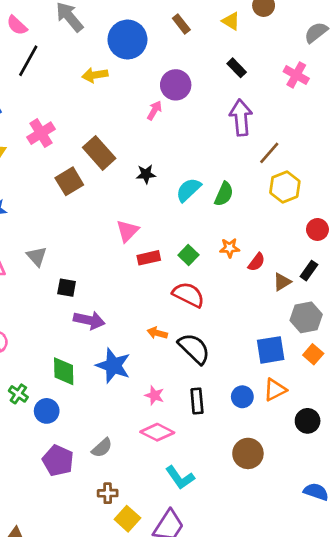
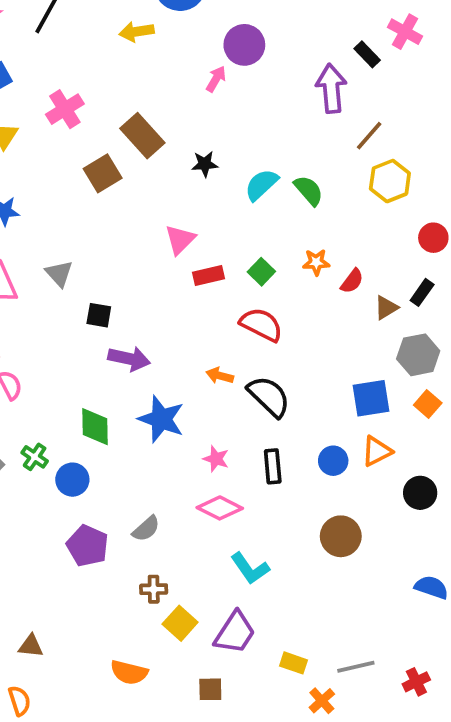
black rectangle: (237, 68) -> (367, 54), moved
green semicircle: (224, 194) -> (309, 190), turned -65

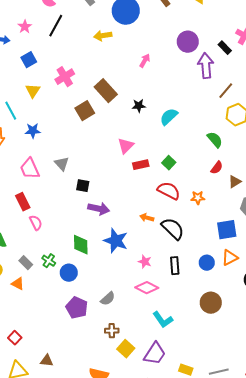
purple circle: (244, 45) -> (188, 42), moved
green semicircle: (309, 190) -> (215, 140), moved
orange star: (316, 262) -> (198, 198), moved

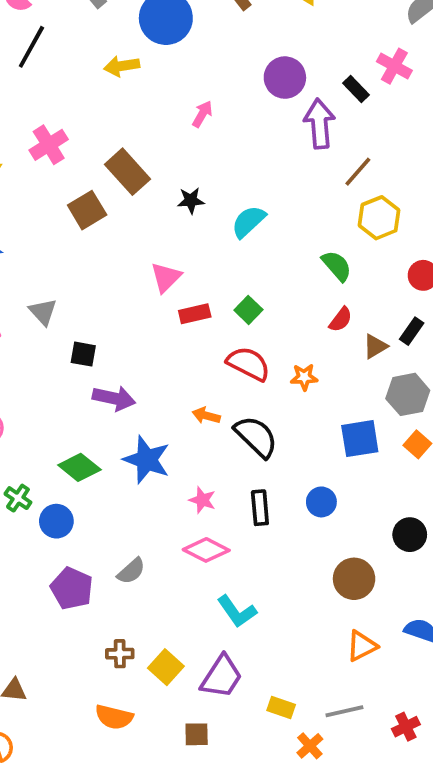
green diamond: (81, 245) -> (79, 467), turned -50
orange triangle: (230, 258) -> (362, 646), moved
brown circle: (211, 303) -> (354, 579), moved
brown cross: (112, 331) -> (120, 654), moved

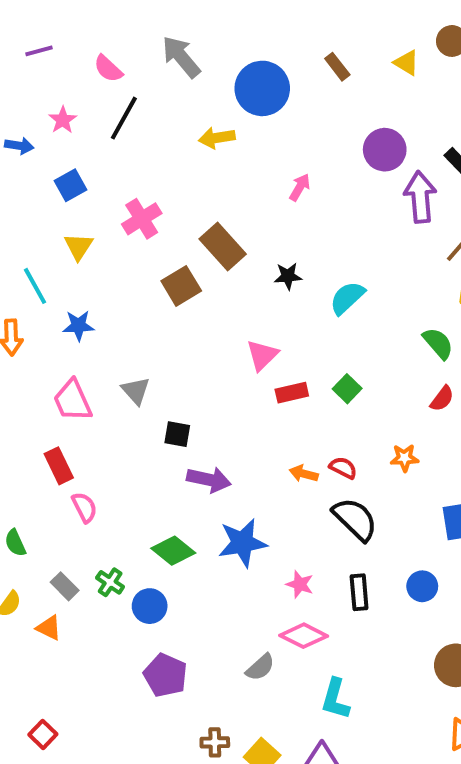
red semicircle: (248, 364) -> (343, 468), moved, size x0.6
orange arrow: (206, 416) -> (304, 474), moved
blue star: (147, 460) -> (242, 543), turned -30
gray semicircle: (131, 571) -> (260, 667), moved
cyan L-shape: (237, 611) -> (335, 699), turned 51

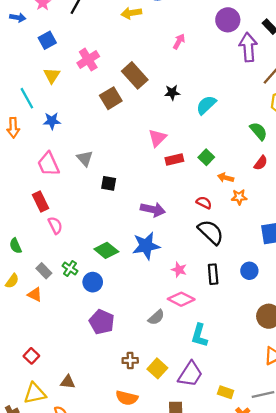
orange arrow: (304, 474) -> (226, 178), moved
purple arrow: (209, 480) -> (153, 209), moved

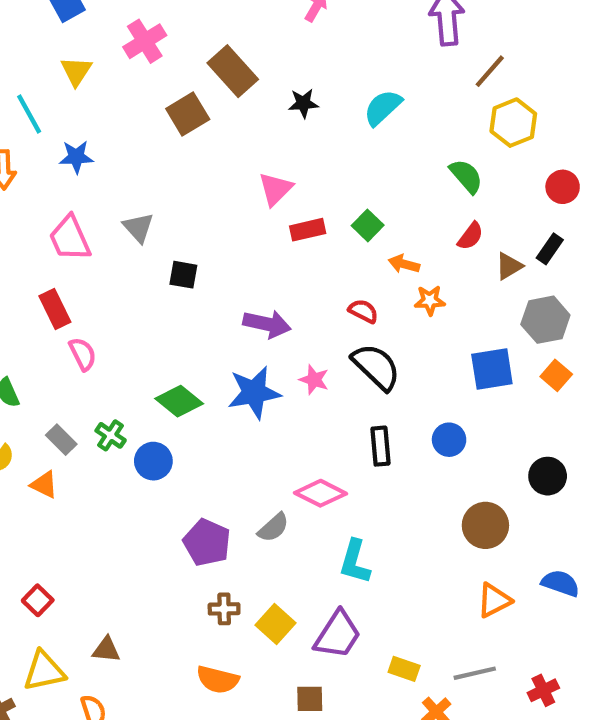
cyan semicircle: (206, 105) -> (383, 108), moved
pink star: (179, 270) -> (314, 380), moved
purple pentagon: (102, 322) -> (207, 542), moved

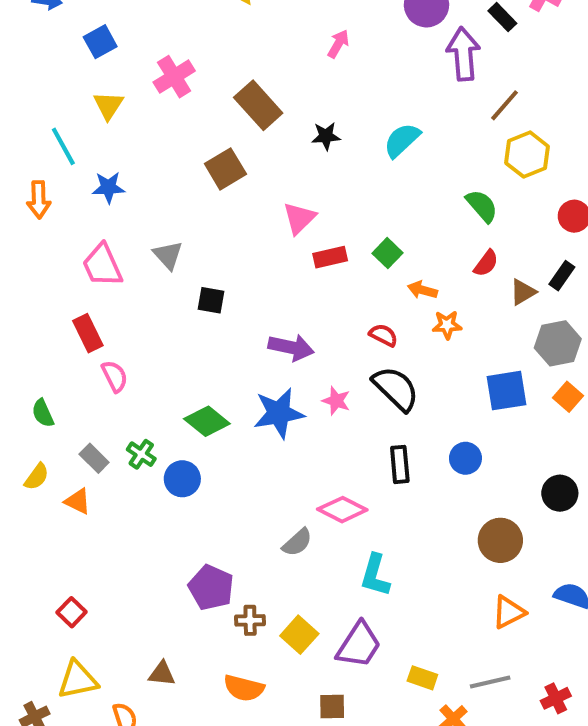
brown square: (188, 114) -> (225, 169), moved
purple pentagon: (207, 542) -> (211, 588), moved
brown triangle: (106, 650) -> (162, 674), moved

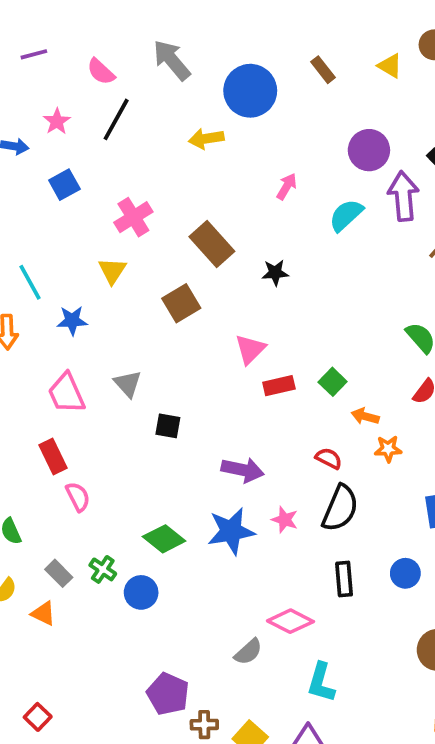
yellow triangle: (108, 105) -> (112, 271), moved
cyan semicircle: (402, 140) -> (346, 215), moved
black semicircle: (396, 388) -> (340, 508), turned 69

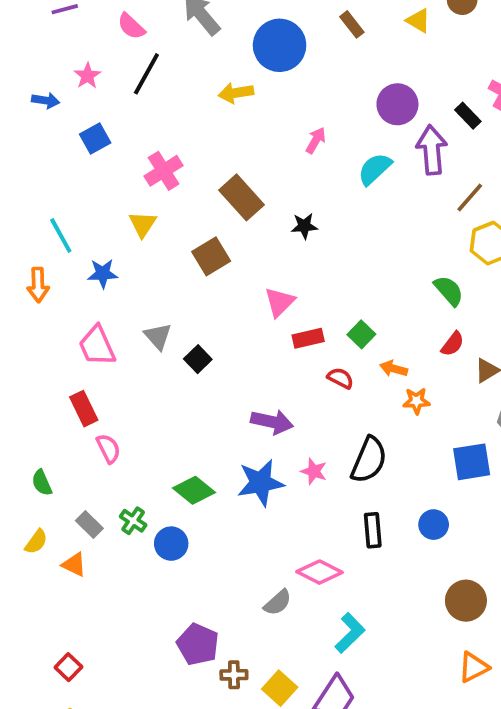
black square: (168, 426) -> (198, 359), moved, turned 36
red semicircle: (329, 458) -> (340, 378), moved
cyan L-shape: (321, 682) -> (350, 633), turned -150

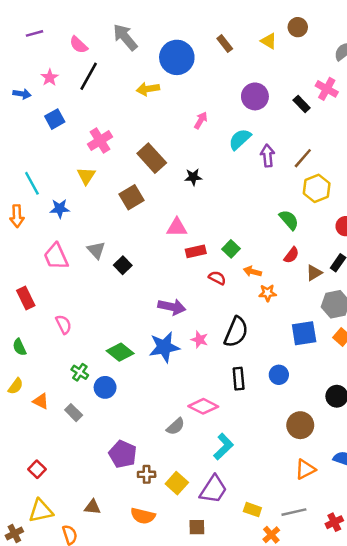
purple arrow: (432, 150) -> (268, 156), moved, size x0.7
pink triangle: (280, 302) -> (177, 227), turned 45
red rectangle: (84, 409) -> (26, 298), moved
gray rectangle: (89, 525) -> (74, 413), moved

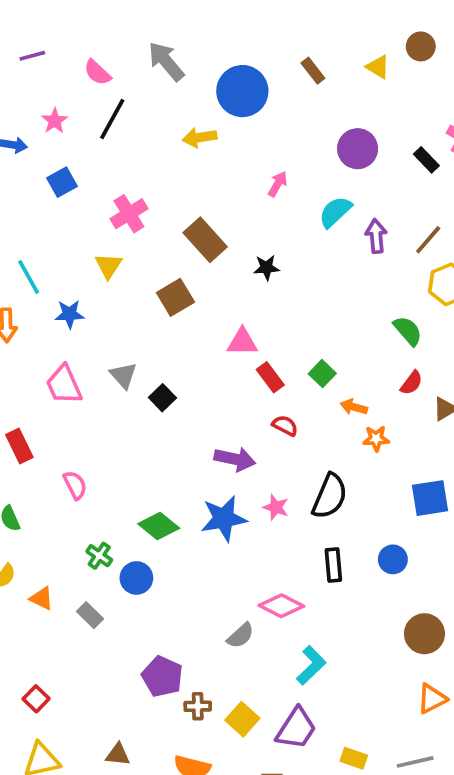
red rectangle: (196, 251) -> (270, 377), turned 66
red semicircle: (217, 278) -> (285, 426), moved

